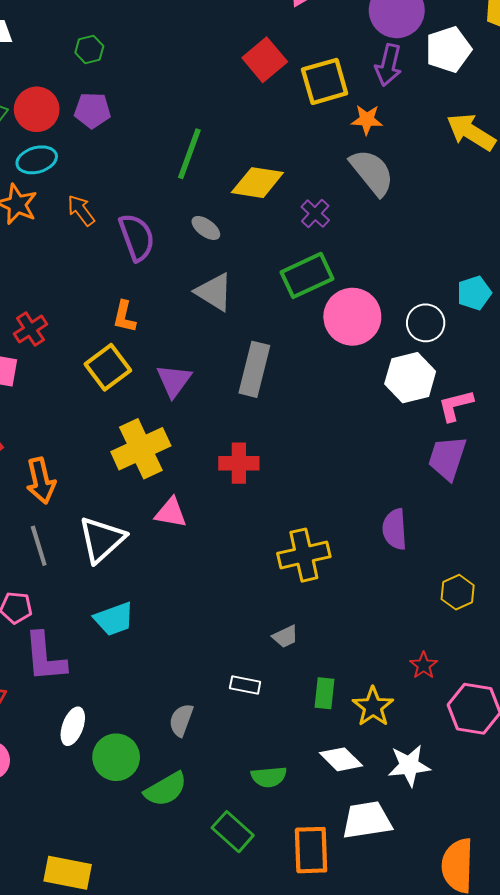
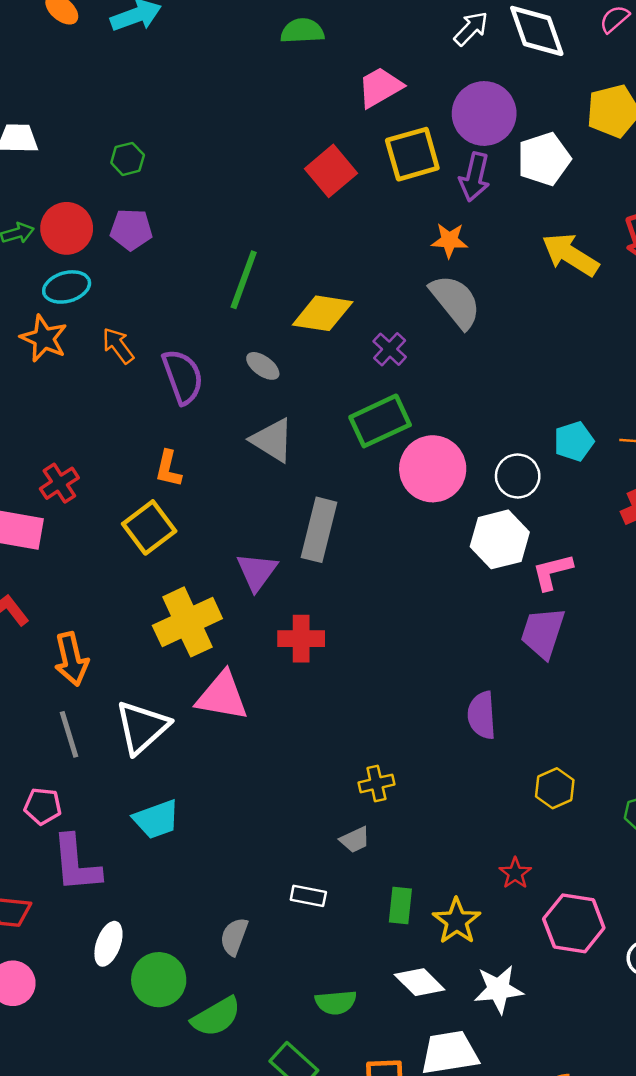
yellow square: (325, 81) -> (412, 154), moved
purple triangle: (174, 381) -> (257, 572), moved
pink triangle: (171, 513) -> (222, 696), size x1.4
yellow cross: (304, 555) -> (376, 783), moved, size x0.6

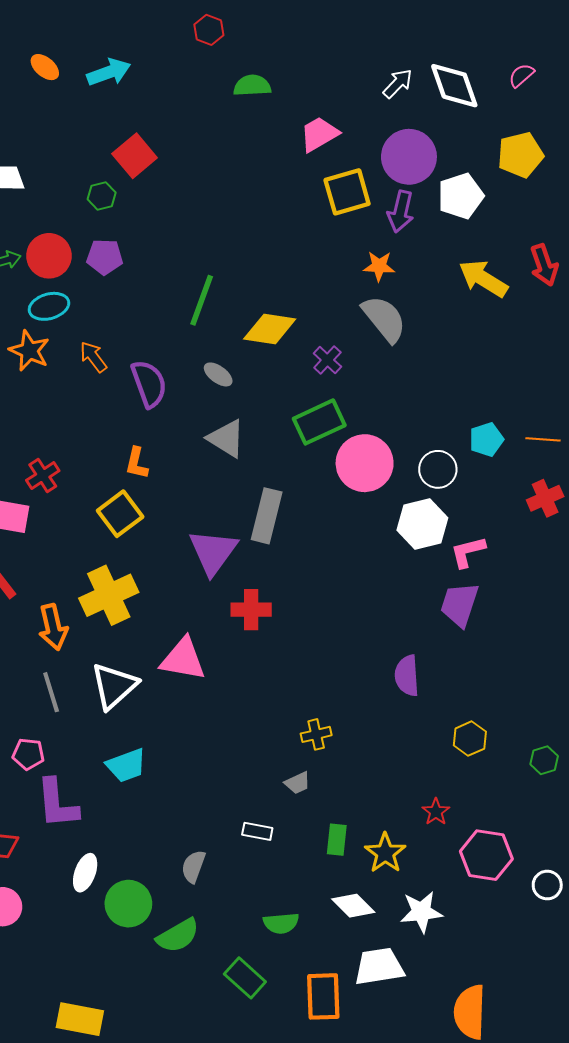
red square: (331, 171) -> (135, 156), moved
purple triangle: (257, 572) -> (213, 552), size x1.4
yellow cross: (187, 622) -> (109, 595), moved

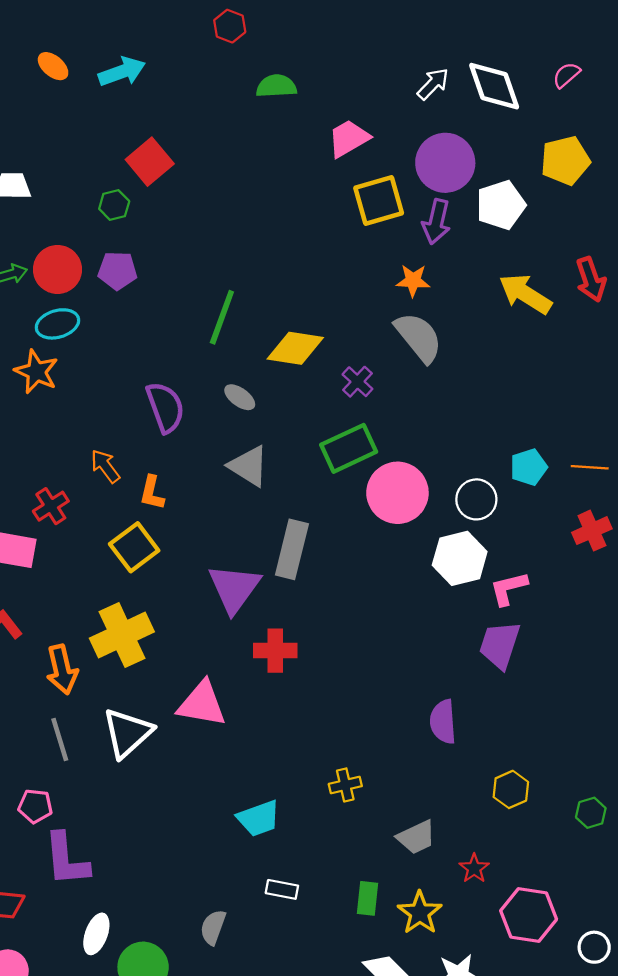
orange arrow: (93, 357) -> (105, 466), moved
cyan trapezoid: (126, 765) -> (259, 818), moved
gray trapezoid: (298, 783) -> (416, 837), moved, size x1.4

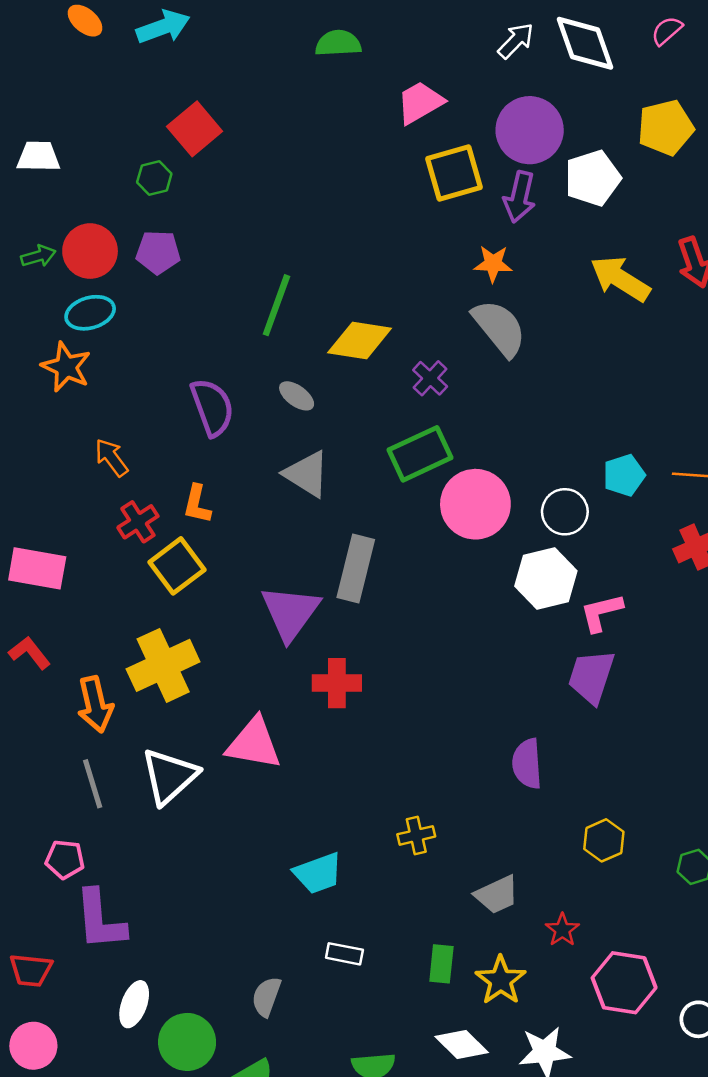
orange arrow: (105, 466) -> (111, 458), moved
red cross: (51, 506) -> (138, 522), moved

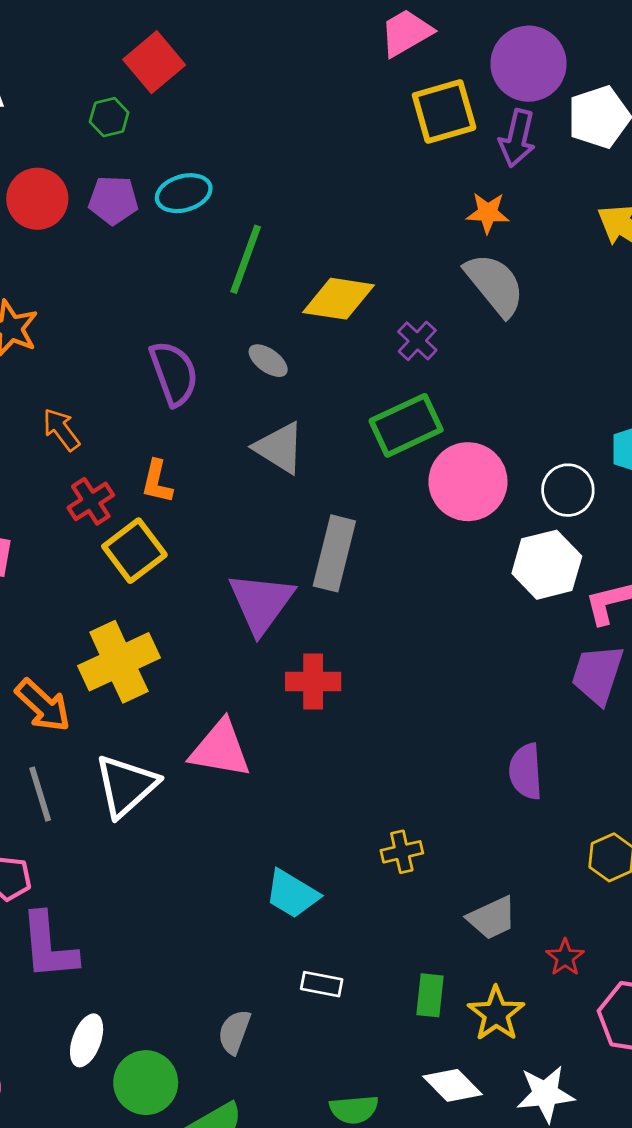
cyan ellipse: (90, 313) -> (184, 193), moved
orange arrow: (95, 704) -> (43, 705), turned -34
cyan trapezoid: (318, 873) -> (292, 894), turned 51

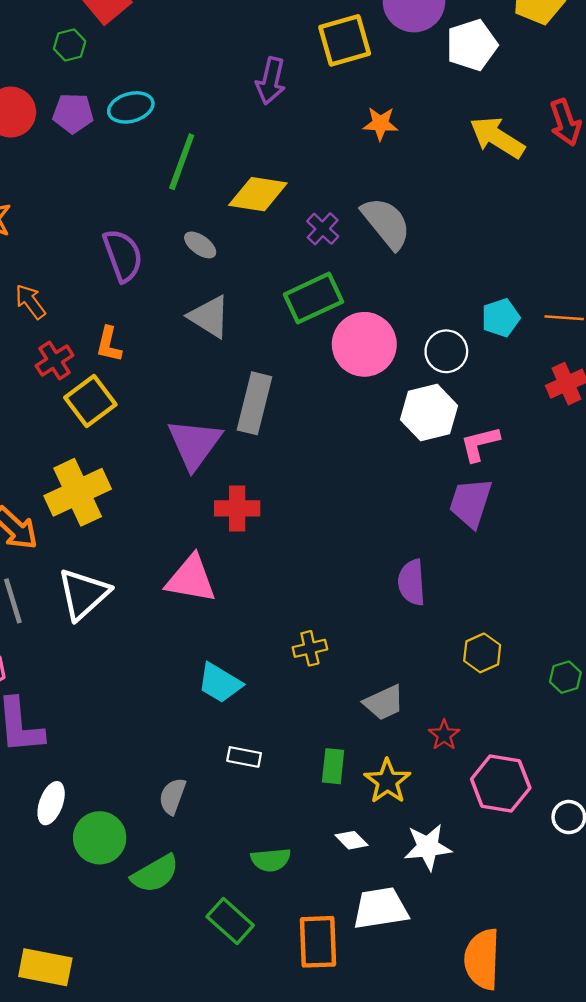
purple arrow: (517, 138) -> (271, 81), moved
gray semicircle: (495, 285) -> (386, 223), moved
pink triangle: (220, 749) -> (191, 579), moved
white diamond: (453, 1085) -> (352, 840), size x0.7

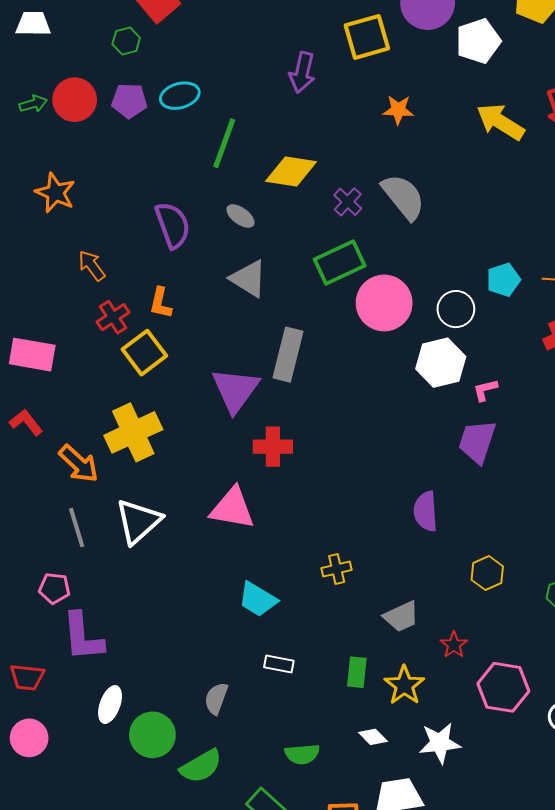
pink L-shape: (480, 444) -> (485, 390), size x0.7

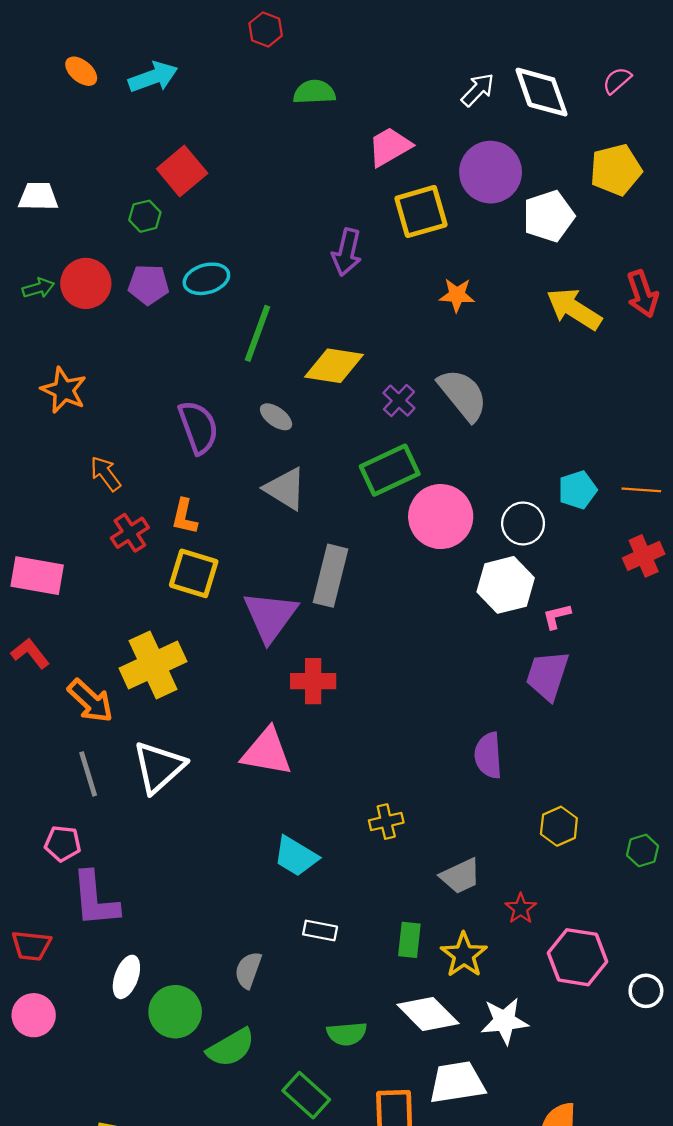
yellow square: (144, 353) -> (194, 573), moved, turned -36
white diamond: (373, 737) -> (428, 1014), size x1.8

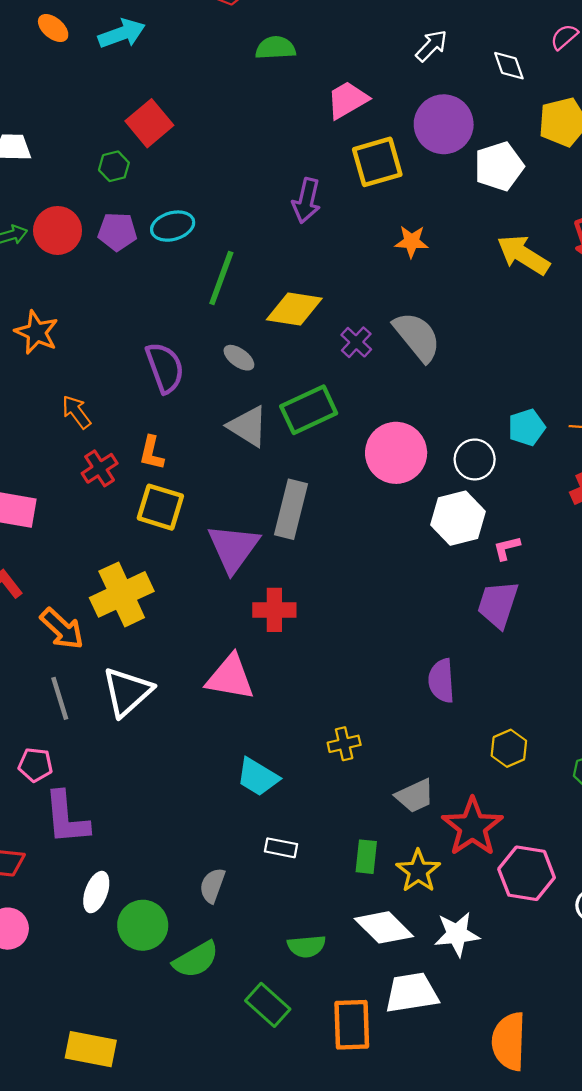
white diamond: (542, 92) -> (509, 66), moved, size x0.6
green rectangle: (390, 470) -> (309, 410), moved
red star: (521, 909) -> (472, 827), size x2.0

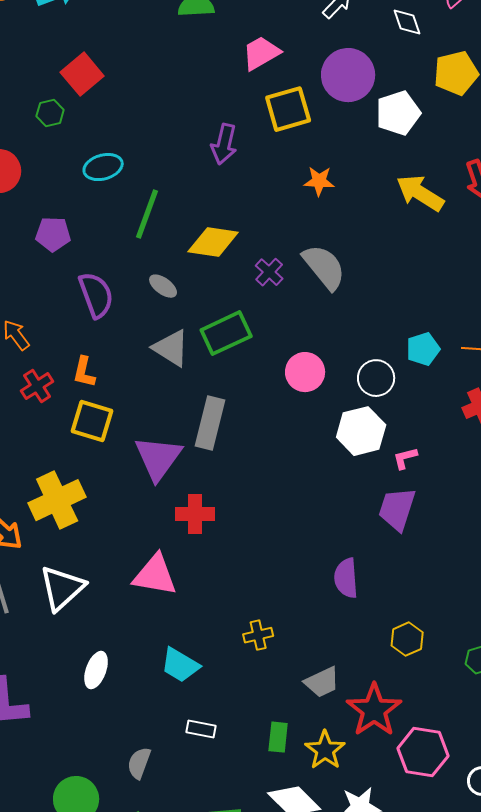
purple pentagon: (117, 232) -> (53, 234), moved
pink circle: (396, 453) -> (305, 372), size x0.7
white ellipse: (96, 892) -> (96, 670), moved

